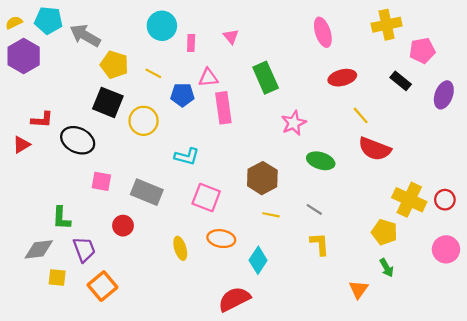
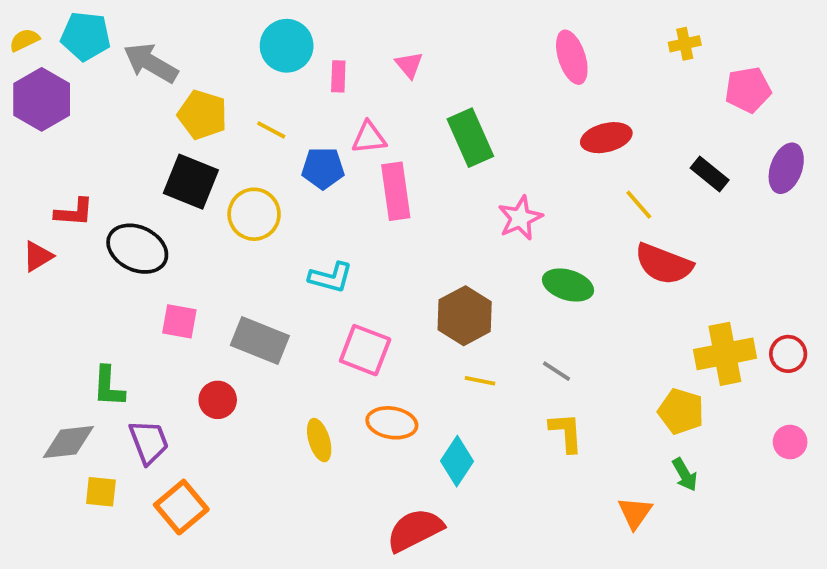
yellow cross: (387, 25) -> (685, 44), size x0.6
black rectangle: (401, 81) -> (710, 174), moved
yellow cross: (409, 200) -> (725, 354), turned -36
pink circle: (446, 249) -> (790, 442), size x0.7

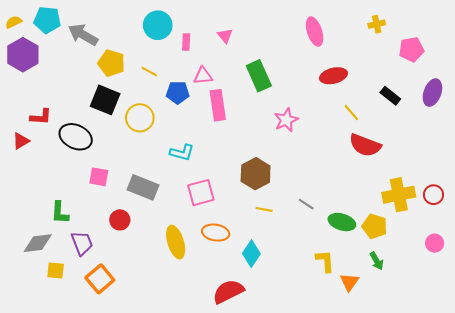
green ellipse: (568, 285) -> (342, 222), moved
pink square: (365, 350) -> (201, 193), turned -36
yellow L-shape: (566, 432) -> (325, 261), moved
yellow ellipse: (319, 440) -> (176, 242), size x1.4

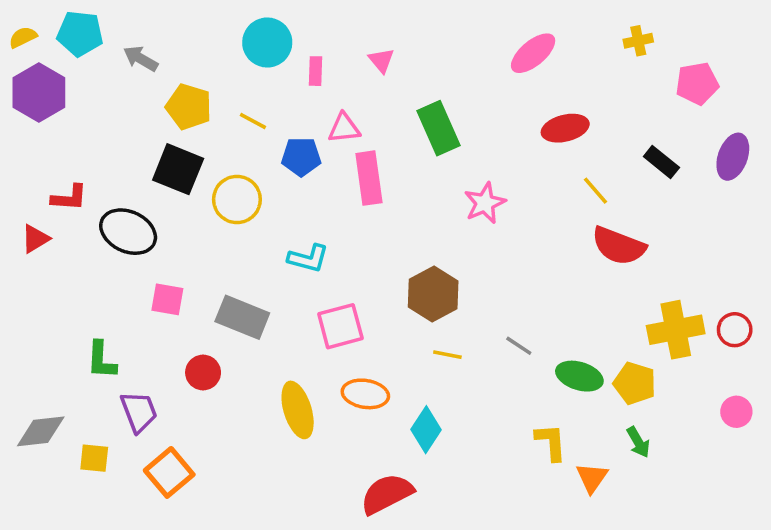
pink ellipse: (315, 32) -> (533, 53), turned 68
gray arrow: (83, 35) -> (141, 59), size x0.7
gray diamond: (38, 243) -> (41, 431), moved

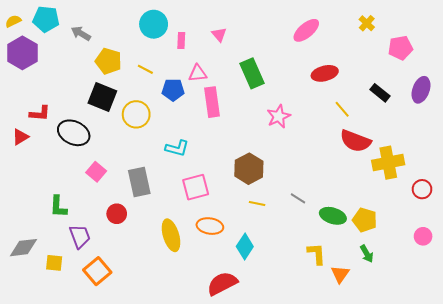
yellow cross: (638, 41) -> (367, 23), turned -35
pink square: (167, 299) -> (96, 172), turned 30
gray rectangle: (242, 317) -> (139, 182), turned 56
yellow cross: (676, 330) -> (388, 163), moved

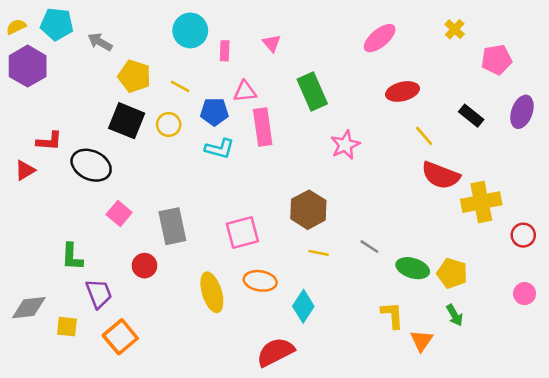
yellow circle: (136, 114) -> (169, 125), moved, size x0.7
cyan L-shape: (177, 148) -> (219, 149), moved

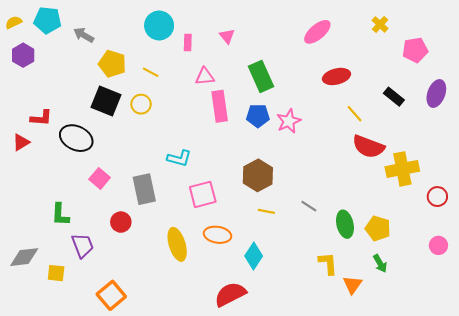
purple hexagon: (28, 66) -> (23, 55), size x0.7
blue pentagon: (214, 112) -> (258, 116), moved
cyan L-shape: (219, 149) -> (179, 158), moved
green ellipse: (413, 268) -> (345, 224), turned 60
orange square: (120, 337) -> (111, 295), moved

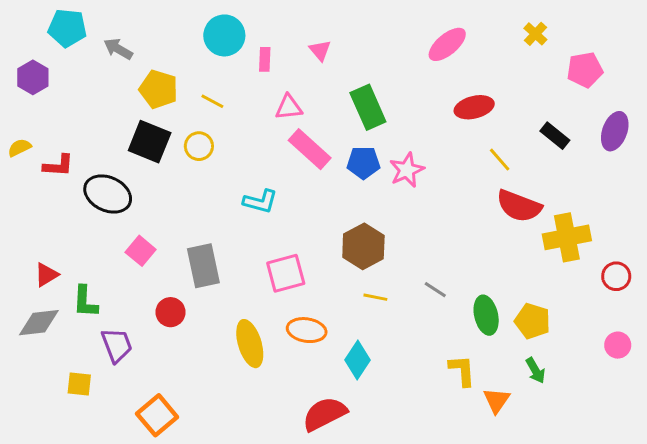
yellow semicircle: (14, 22) -> (19, 148), moved
pink rectangle: (220, 106) -> (310, 149), turned -40
red triangle: (21, 142) -> (46, 275), moved
cyan L-shape: (179, 158) -> (260, 201), moved
gray diamond: (24, 257) -> (39, 323), moved

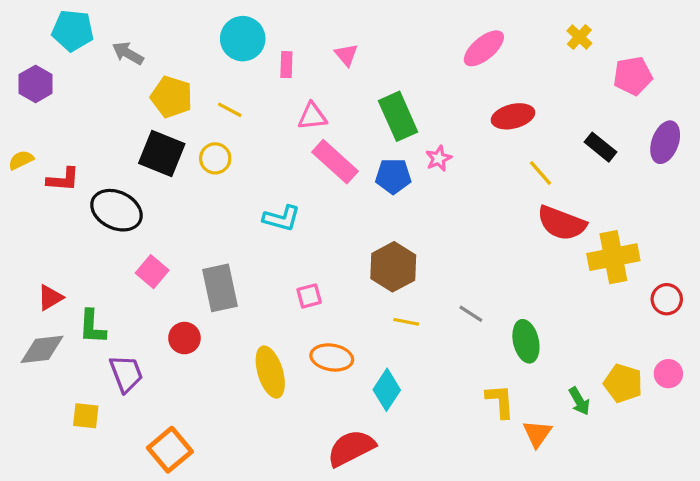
pink star: (407, 170) -> (439, 158), moved, size x0.7
pink square: (286, 273) -> (309, 296), size x0.6
yellow pentagon: (532, 321) -> (623, 383), moved

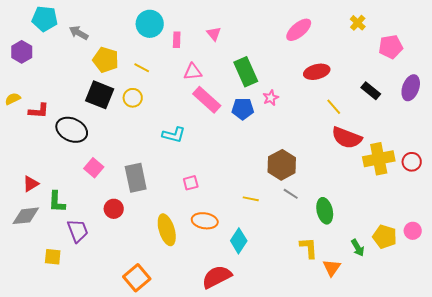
brown hexagon: (393, 267) -> (282, 165), moved
red circle: (667, 299) -> (412, 162), moved
orange square: (170, 450) -> (137, 278), moved

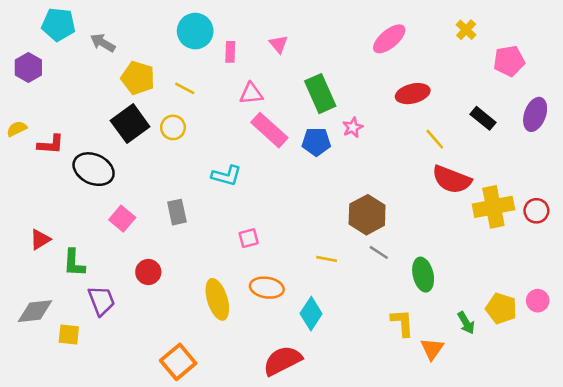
black square: (100, 95) -> (130, 124), turned 32
gray rectangle: (136, 178) -> (177, 212), moved, size x0.7
gray diamond: (26, 216) -> (35, 311), moved

